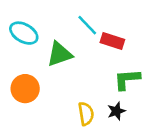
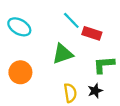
green triangle: (60, 54) -> (63, 54), moved

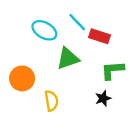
cyan ellipse: (19, 27) -> (44, 30), moved
yellow semicircle: (70, 93) -> (51, 101), moved

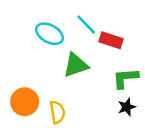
orange circle: (22, 78) -> (25, 102), moved
black star: (103, 98) -> (127, 107), moved

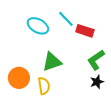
green triangle: (76, 65) -> (52, 62), moved
green L-shape: (125, 78) -> (96, 60), turned -30

